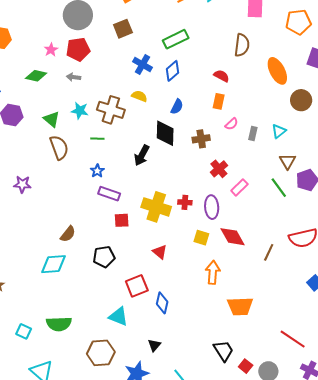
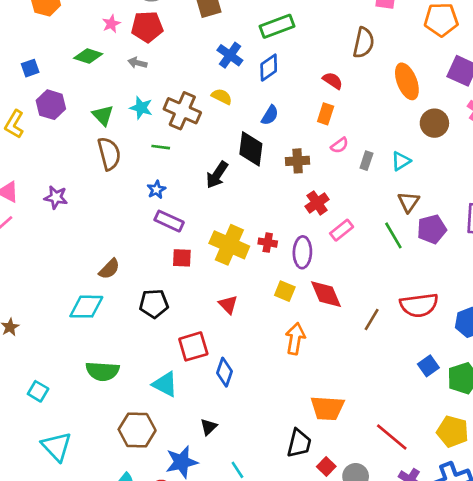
orange trapezoid: (240, 306) -> (327, 408), moved
green semicircle: (59, 324) -> (103, 371), moved
black trapezoid: (223, 351) -> (299, 443), turned 40

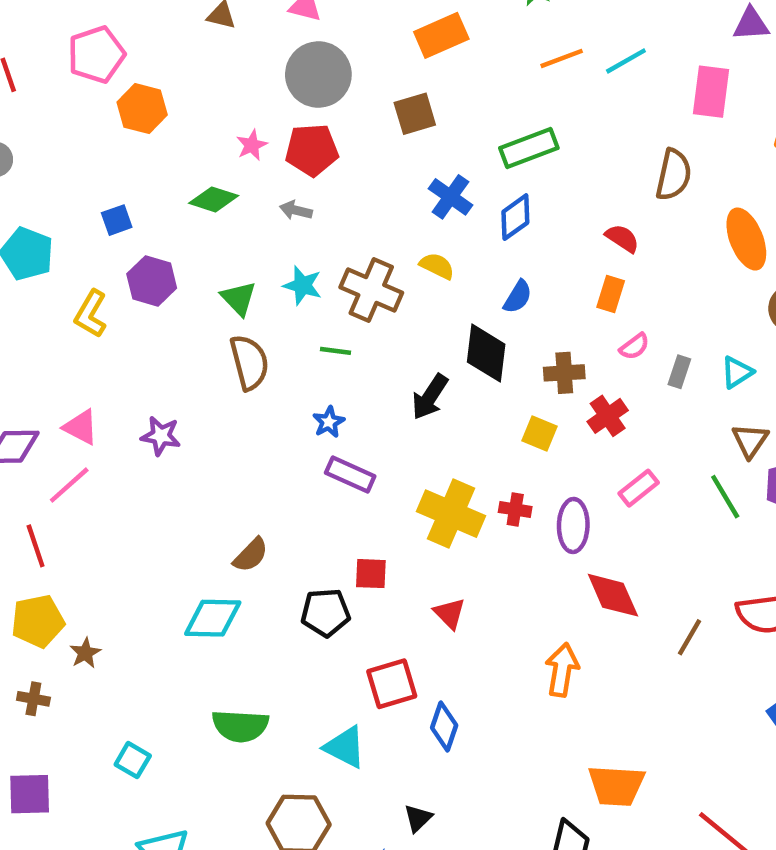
red cross: (317, 203) -> (608, 416), moved
red square: (182, 258) -> (371, 574), moved
yellow square: (285, 291) -> (539, 433), moved

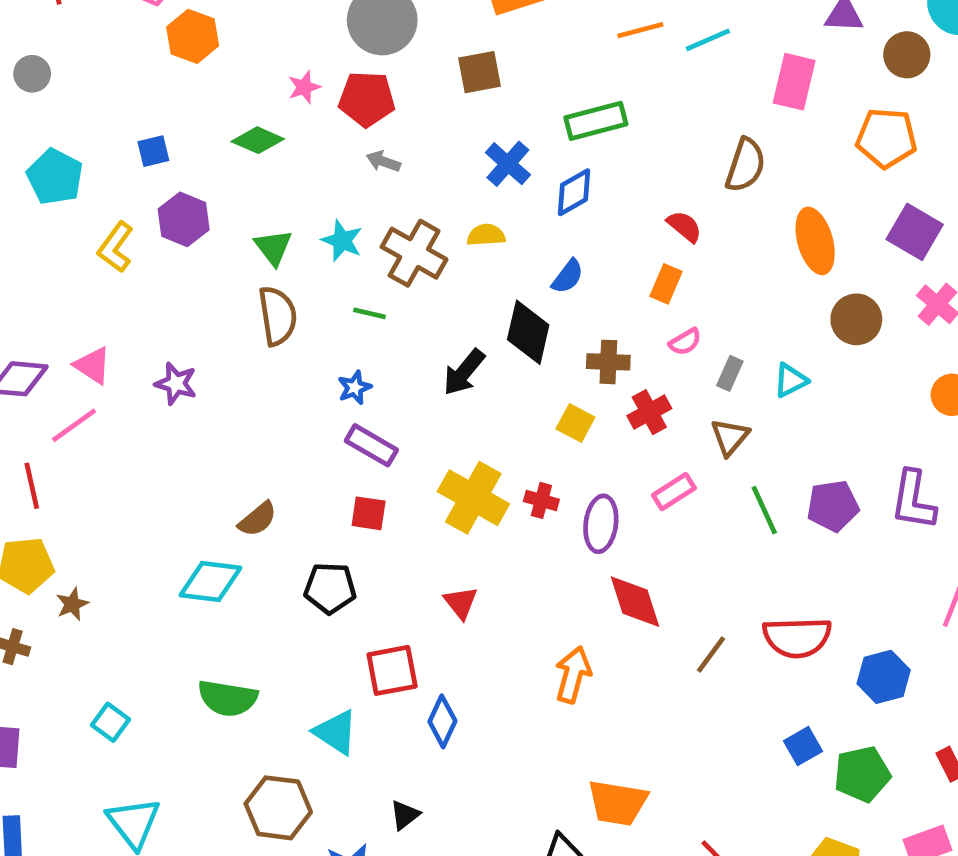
gray arrow: (296, 210) -> (383, 161), moved
yellow semicircle: (437, 266) -> (486, 235), turned -36
brown triangle: (750, 440) -> (730, 437), moved
red square: (371, 574) -> (369, 513), moved

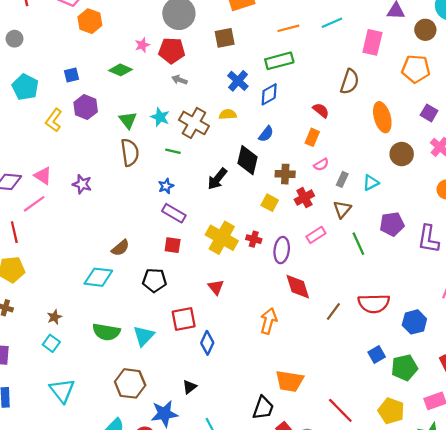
orange line: (640, 30) -> (288, 28), moved
purple square: (915, 232) -> (429, 113), size x0.7
purple pentagon: (833, 506) -> (392, 224), moved
brown star: (72, 604) -> (54, 317), moved
cyan triangle: (336, 732) -> (144, 336), moved, turned 40

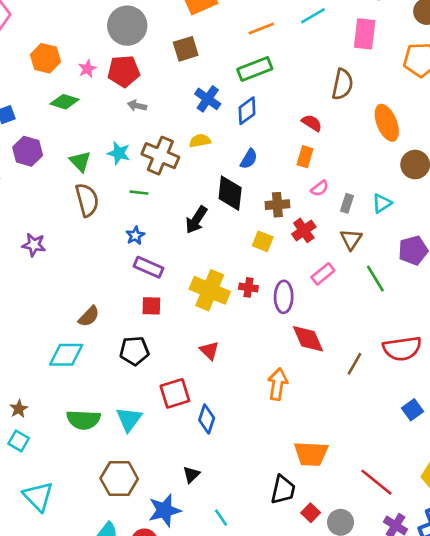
orange hexagon: (90, 21) -> (45, 58), moved

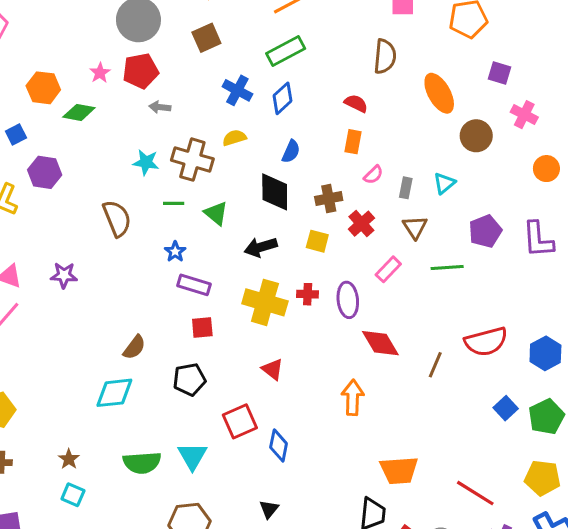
orange hexagon: (45, 58) -> (43, 88), moved
green triangle: (80, 161) -> (216, 213), moved
black arrow: (196, 220) -> (261, 247), moved, turned 48
green line: (375, 279) -> (447, 268), turned -56

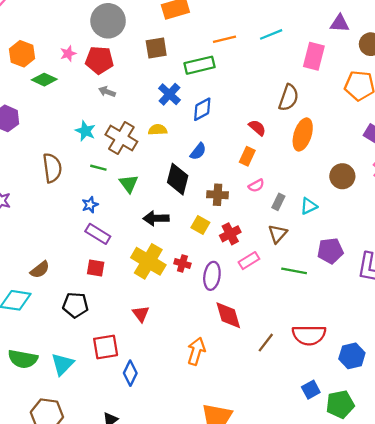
green rectangle: (286, 51) -> (199, 65), moved
orange ellipse: (439, 93) -> (303, 134), moved, turned 32
red cross: (361, 224) -> (230, 234), moved

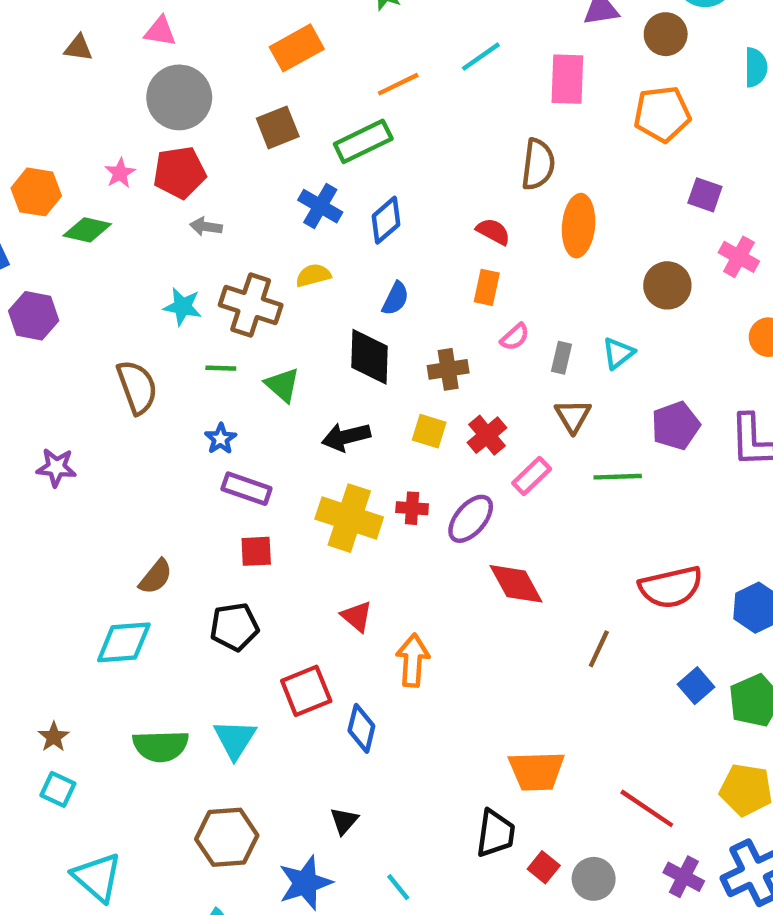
purple ellipse: (212, 276) -> (471, 519), turned 44
brown line: (266, 343) -> (599, 649), moved
orange arrow: (196, 351) -> (413, 660), moved

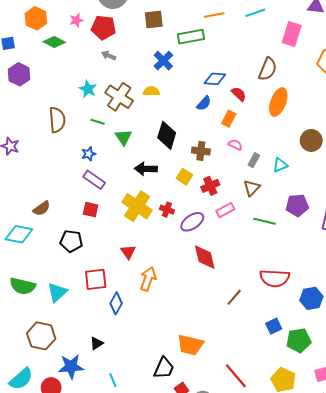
blue diamond: (386, 220) -> (215, 79), moved, turned 30
blue semicircle: (395, 298) -> (204, 103), moved
pink semicircle: (515, 337) -> (235, 145), turned -128

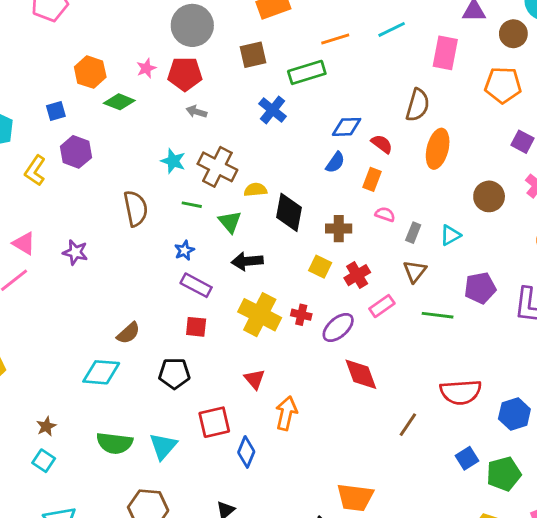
yellow semicircle: (151, 91) -> (255, 190), moved
black arrow: (146, 169) -> (247, 261), moved

